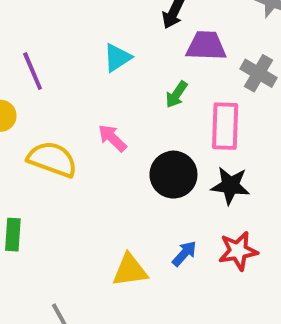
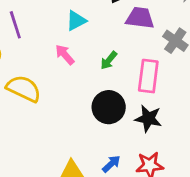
green arrow: (176, 94) -> (109, 60), moved
pink arrow: (112, 138) -> (65, 55), moved

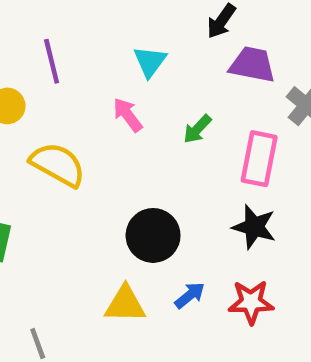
cyan triangle: (76, 21) -> (150, 62), turned -30
black circle: (109, 107) -> (153, 235), moved

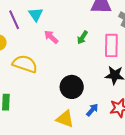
cyan triangle: (150, 62) -> (36, 14), moved
yellow triangle: (125, 304) -> (65, 119), turned 30

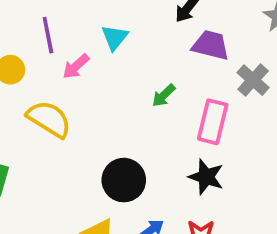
cyan triangle: (36, 14) -> (115, 37), moved
pink arrow: (51, 37) -> (76, 66), moved, turned -98

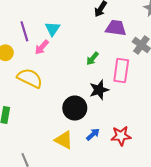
cyan triangle: (115, 37) -> (52, 29), moved
black star: (206, 177) -> (99, 90), moved, turned -30

